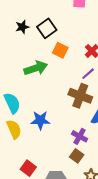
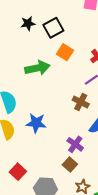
brown cross: (80, 96) -> (81, 102), size x0.7

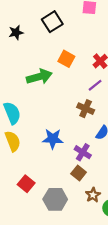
black star: (28, 23) -> (16, 32), moved
black square: (53, 28) -> (52, 22), moved
blue star: (36, 123) -> (53, 139), moved

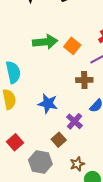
orange square: (66, 59) -> (72, 46), moved
brown cross: (86, 109) -> (84, 80), turned -35
brown square: (79, 173) -> (59, 140), moved

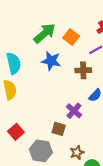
green arrow: (45, 42) -> (45, 33), turned -35
blue star: (48, 104) -> (51, 61), moved
brown square: (59, 140) -> (59, 129), turned -32

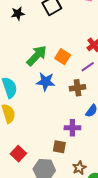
purple cross: (74, 111) -> (72, 128), turned -35

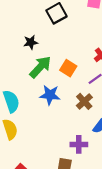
black star: (18, 14) -> (31, 42), moved
brown cross: (78, 88) -> (84, 101), turned -35

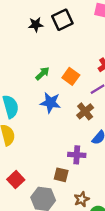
black star: (31, 42) -> (36, 25), moved
green arrow: (40, 67) -> (42, 73), size x0.6

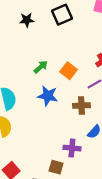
black star: (36, 25) -> (27, 20), moved
brown cross: (85, 111) -> (81, 106), turned 35

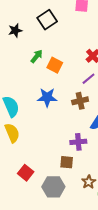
green arrow: (41, 67) -> (37, 56), moved
orange square: (69, 71) -> (55, 65), moved

